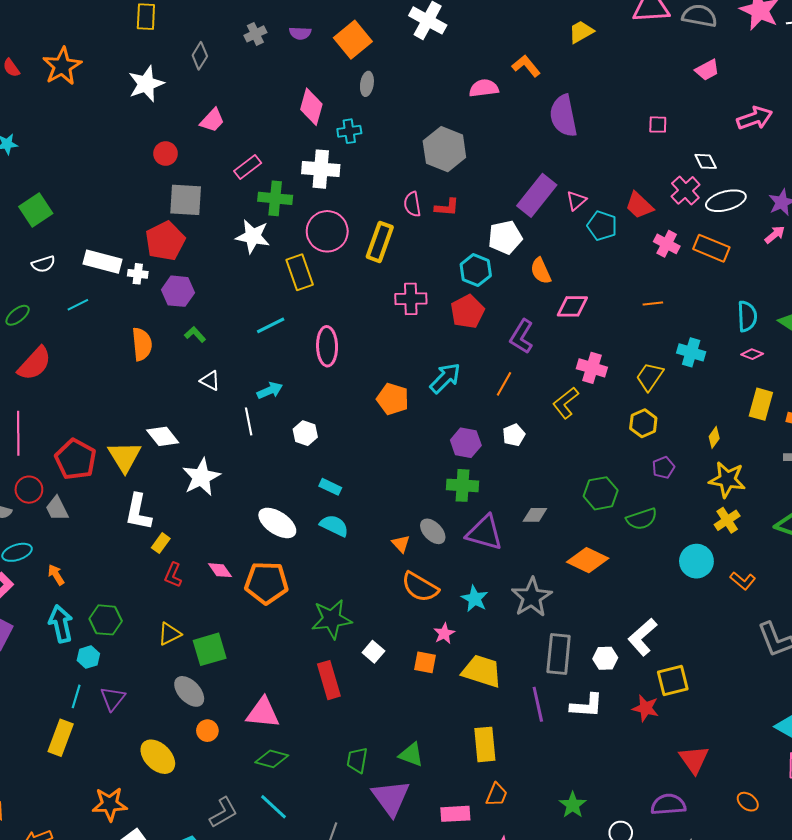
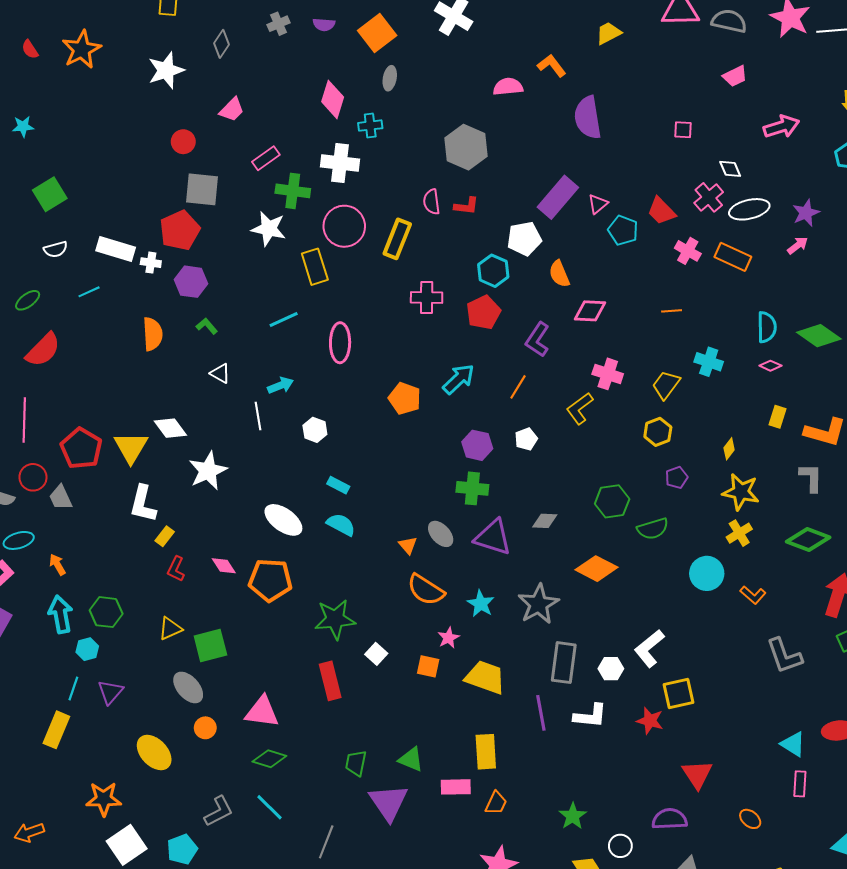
yellow rectangle: (761, 404) -> (778, 417), size x0.7
pink rectangle: (455, 814) -> (456, 787), moved

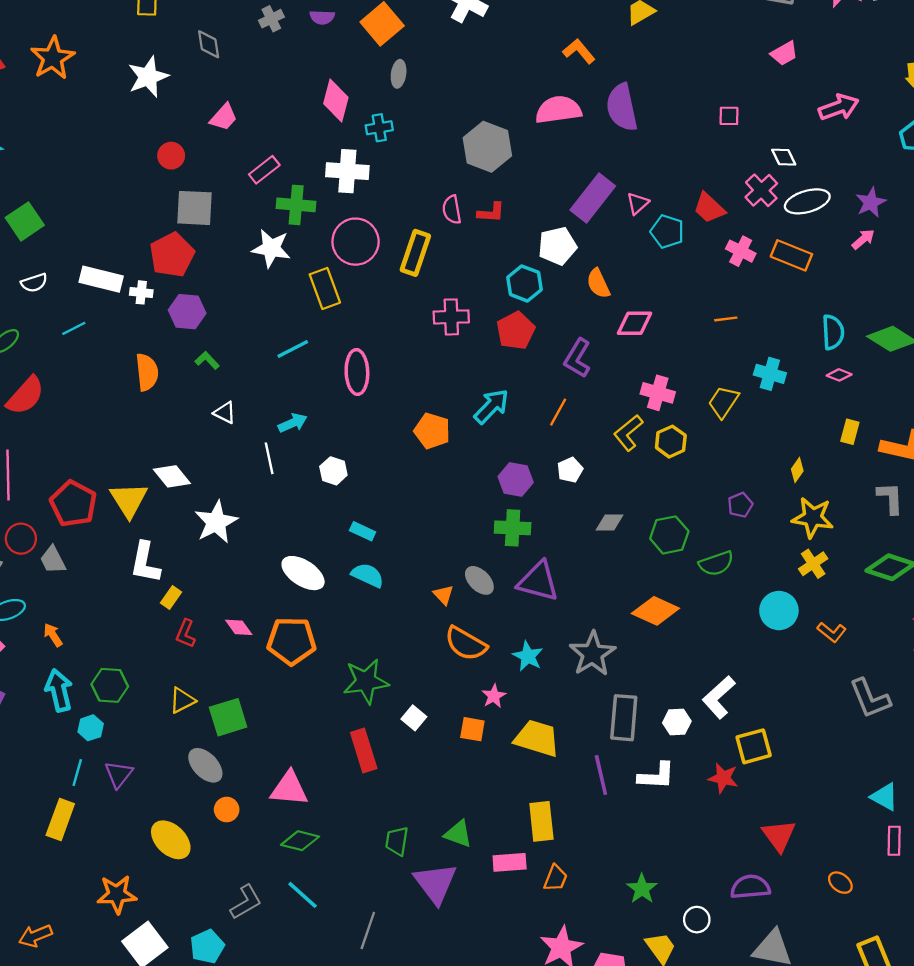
gray diamond: (221, 44) -> (209, 44), turned -40
pink semicircle: (508, 87) -> (558, 110), moved, size x1.4
yellow hexagon: (658, 432) -> (671, 442), moved
gray diamond: (545, 521) -> (610, 522), moved

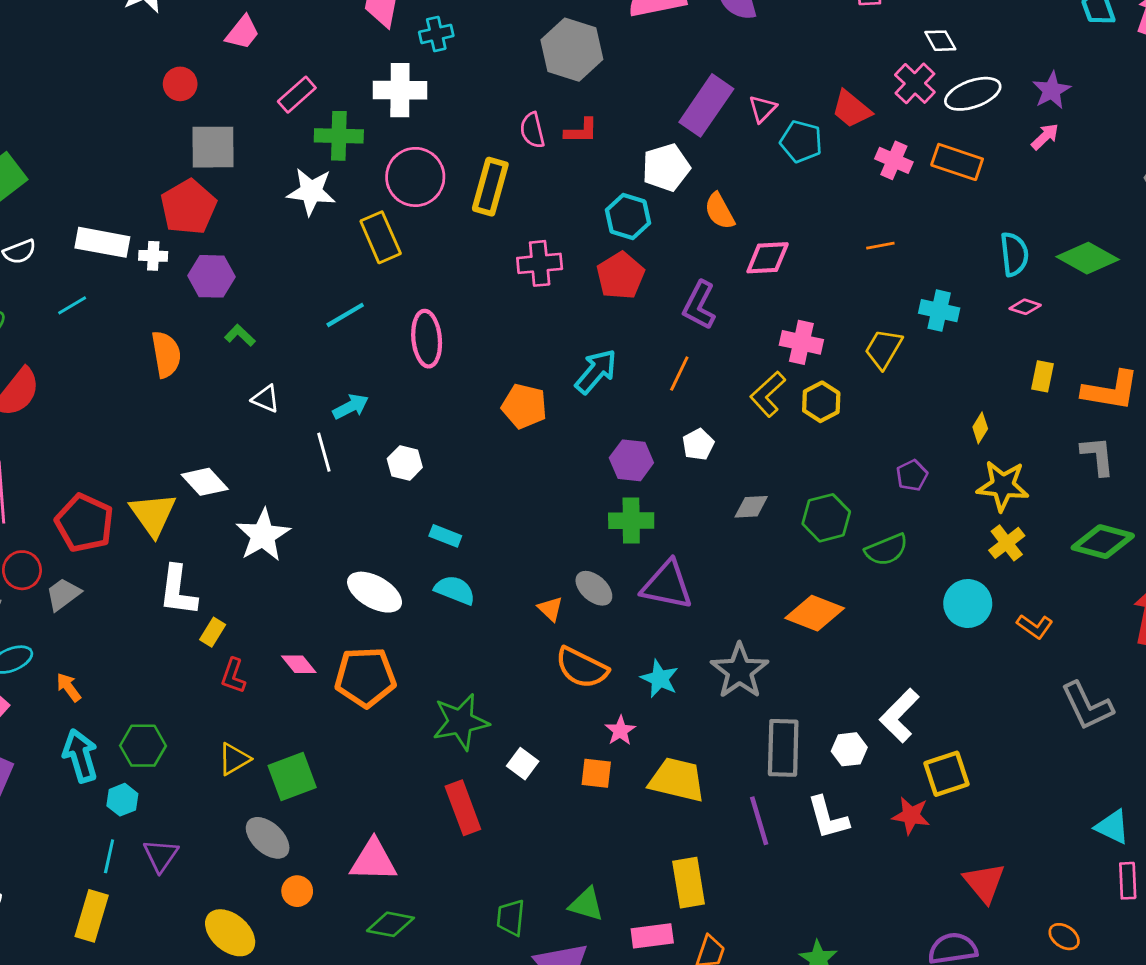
gray trapezoid: (53, 560) -> (63, 594), turned 84
white L-shape: (656, 776) -> (828, 818), turned 75

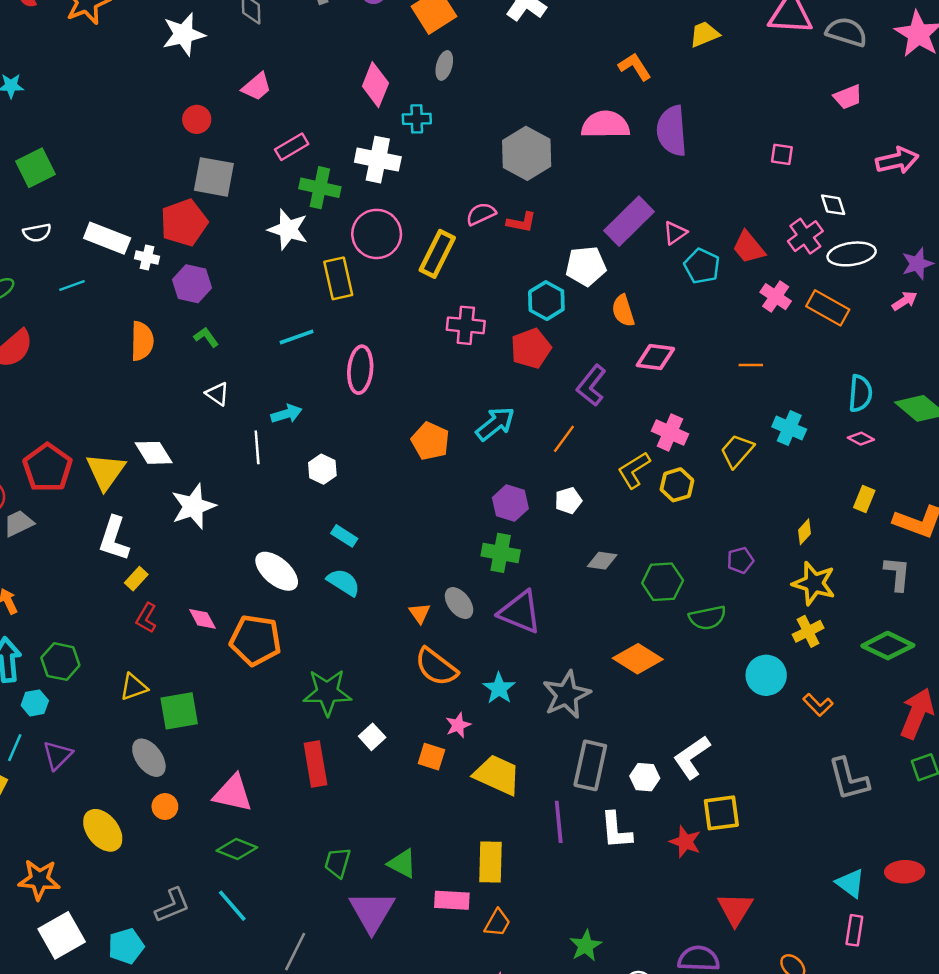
pink semicircle: (532, 130) -> (481, 214), turned 68

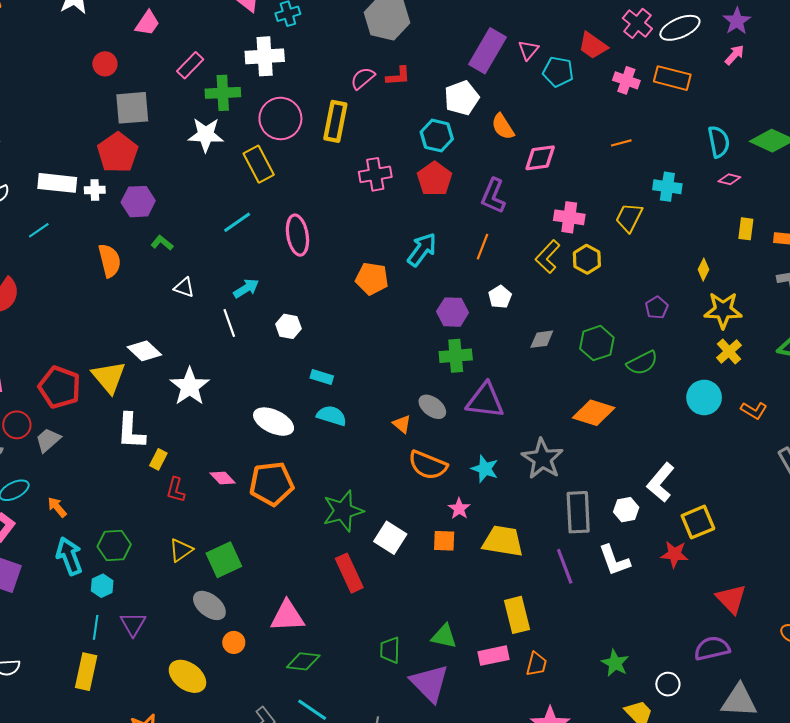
white square: (372, 737) -> (390, 538), size x1.4

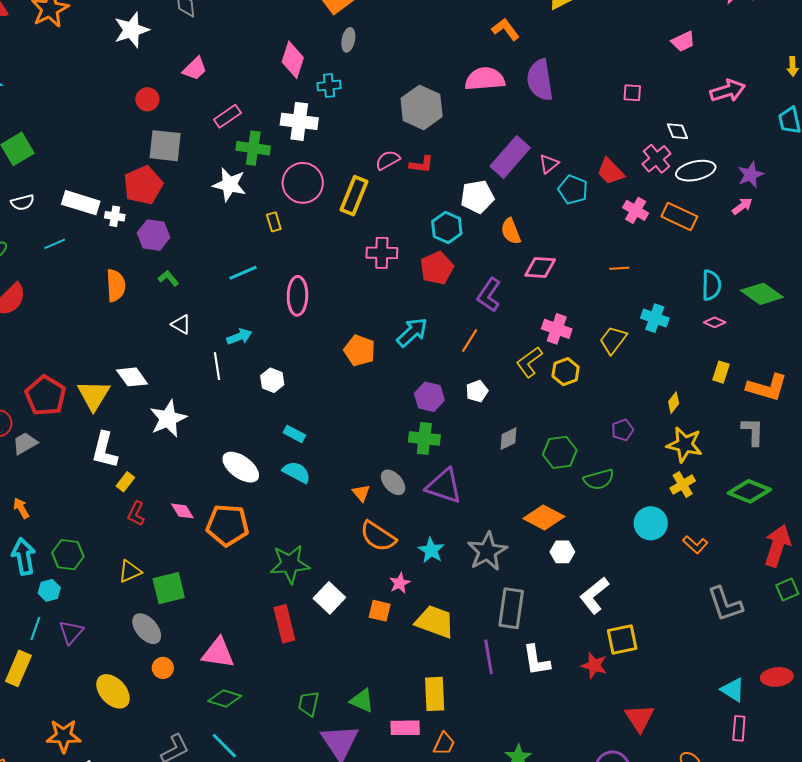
yellow rectangle: (259, 164) -> (274, 222), size x0.6
gray diamond: (542, 339) -> (509, 439), turned -30
white hexagon: (626, 510) -> (562, 552), moved

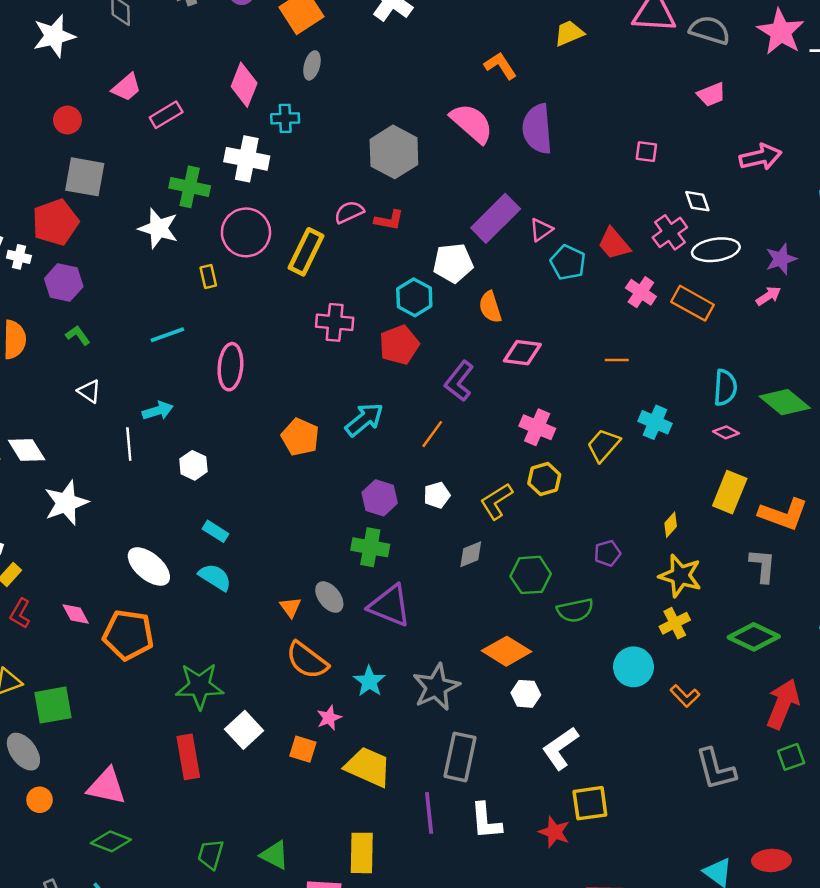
pink semicircle: (485, 79) -> (472, 123), turned 42
pink rectangle: (227, 116) -> (166, 115), moved
yellow L-shape: (529, 362) -> (496, 501), moved
yellow rectangle: (721, 372) -> (730, 492), size x1.6

